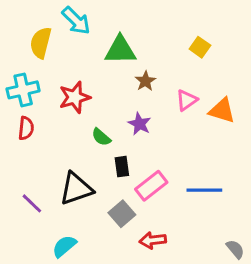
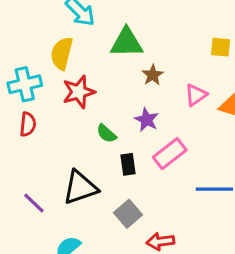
yellow semicircle: (41, 43) -> (62, 53), moved
yellow square: (200, 47) -> (221, 47), moved, turned -30
pink rectangle: (151, 186) -> (170, 154), moved

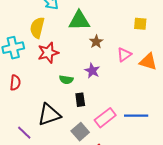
red semicircle: (28, 124) -> (15, 83), moved
green semicircle: (106, 134) -> (66, 80), turned -32
pink rectangle: (170, 154) -> (105, 118), moved
purple line: (34, 203) -> (24, 133), moved

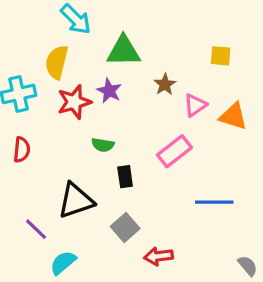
brown star: (96, 42) -> (165, 84), moved
purple star: (92, 71) -> (109, 91), moved
pink rectangle: (105, 118) -> (174, 151), moved

